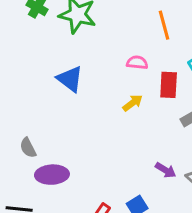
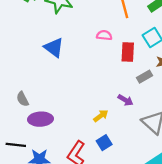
yellow arrow: (133, 103) -> (101, 116), moved
purple arrow: (166, 170) -> (125, 100), moved

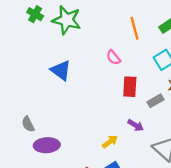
pink semicircle: (104, 35) -> (113, 57), turned -136
red rectangle: (128, 52) -> (130, 87), moved

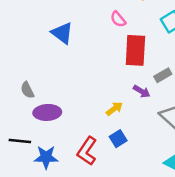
red rectangle: (130, 87) -> (135, 50), size x1.4
gray rectangle: (156, 101) -> (163, 75), moved

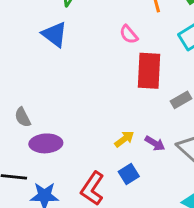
blue triangle: (62, 33) -> (55, 34), moved
purple arrow: (142, 91) -> (155, 143), moved

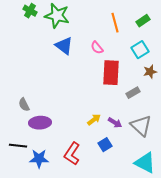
blue triangle: (55, 34) -> (64, 46), moved
blue square: (129, 174) -> (105, 145), moved

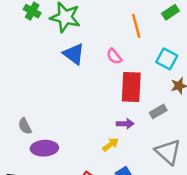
green rectangle: (143, 21) -> (170, 12), moved
cyan square: (140, 50) -> (167, 59), turned -30
purple arrow: (115, 123) -> (125, 124), moved, turned -32

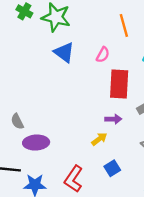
pink semicircle: (114, 56) -> (103, 55), turned -112

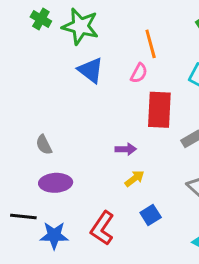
orange line: (124, 25) -> (151, 44), moved
purple arrow: (113, 119) -> (126, 149), moved
gray semicircle: (17, 121) -> (44, 145), moved

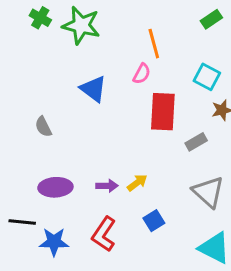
blue triangle: (91, 70) -> (93, 89), moved
gray semicircle: (44, 145) -> (43, 127), moved
purple arrow: (126, 149) -> (107, 186), moved

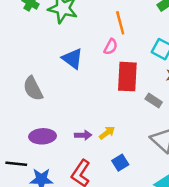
gray semicircle: (43, 127) -> (33, 89), size x1.5
gray rectangle: (196, 142) -> (154, 100), turned 63

